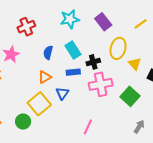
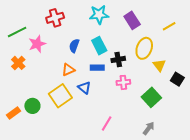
pink cross: (101, 84) -> (123, 82), size x0.6
blue triangle: (62, 93) -> (84, 88), turned -32
green circle: (23, 122) -> (32, 106), moved
gray arrow: (139, 127) -> (149, 128), moved

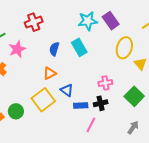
cyan star: (99, 15) -> (88, 21), moved
black cross: (118, 59) -> (101, 103), moved
blue rectangle: (97, 68) -> (81, 105), moved

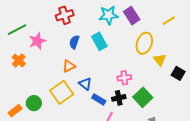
red cross: (34, 22) -> (65, 15), moved
green square: (134, 96) -> (143, 97), moved
blue rectangle: (81, 105) -> (99, 99), turned 32

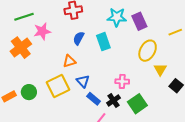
orange cross: (19, 60) -> (21, 48), size x1.5
black cross: (119, 98) -> (114, 100), turned -32

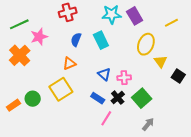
blue triangle: (83, 81) -> (104, 74), moved

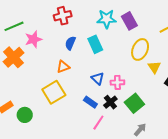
green circle: (33, 99) -> (25, 115), moved

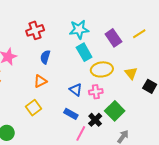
purple rectangle: (129, 21) -> (113, 38), moved
cyan rectangle: (95, 44) -> (84, 52), moved
yellow ellipse: (140, 49) -> (102, 69), moved, turned 65
yellow square: (54, 92) -> (34, 108), size x0.7
black cross: (110, 102) -> (95, 120), moved

